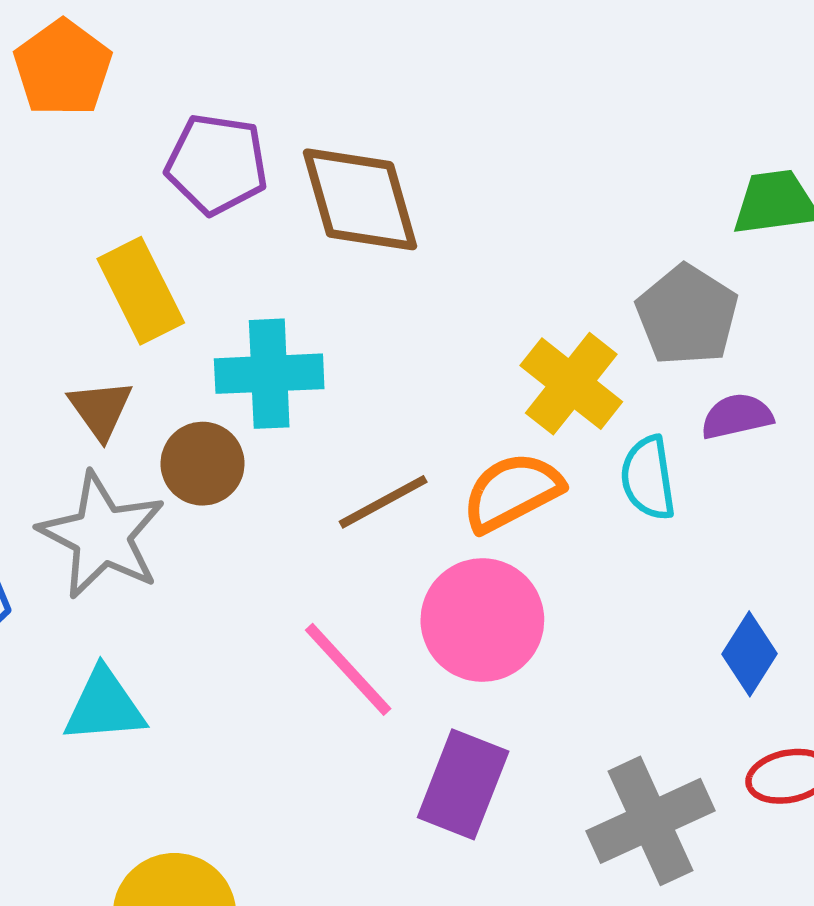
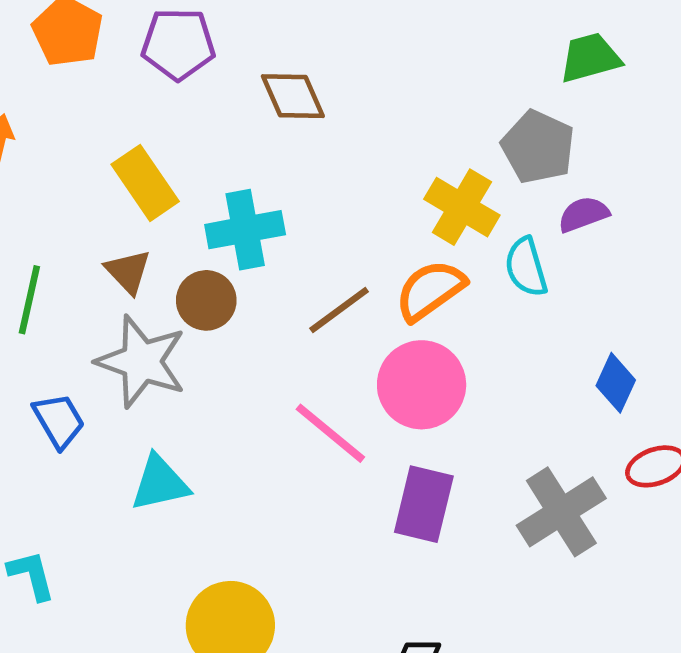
purple pentagon: (217, 164) -> (178, 44), moved
brown diamond: (360, 199) -> (293, 96), size x0.7

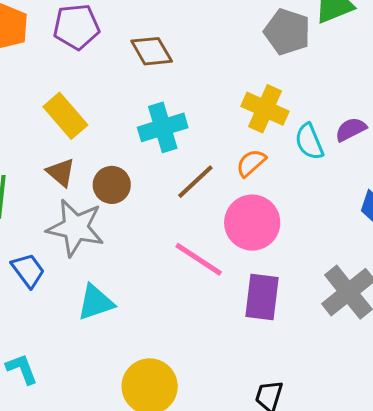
gray pentagon: (538, 147) -> (287, 32), moved
purple semicircle: (583, 214) -> (351, 129), moved
cyan cross: (245, 230) -> (163, 127), moved
orange semicircle: (430, 290) -> (251, 163), size x0.7

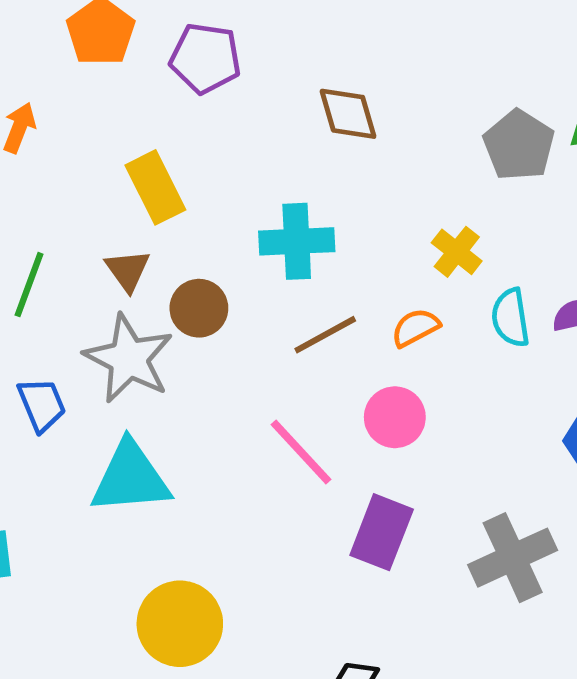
brown diamond: (152, 51) -> (348, 114), moved
yellow cross: (265, 109) -> (457, 252), size x0.7
pink circle: (252, 223) -> (395, 417), size x0.7
cyan triangle: (96, 302) -> (131, 478), size x1.4

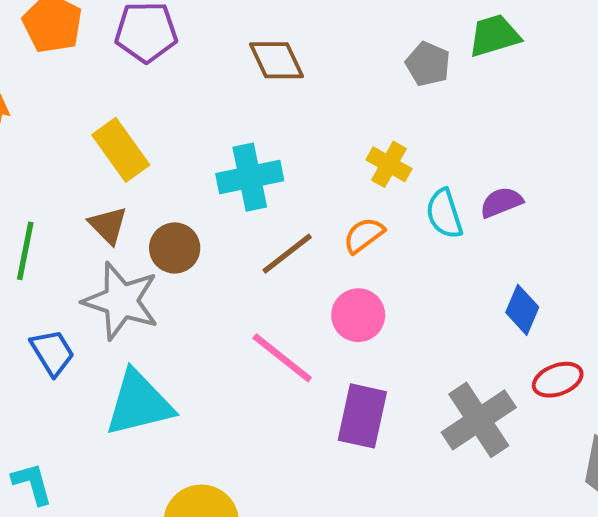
gray pentagon: (519, 145) -> (428, 64), size x0.7

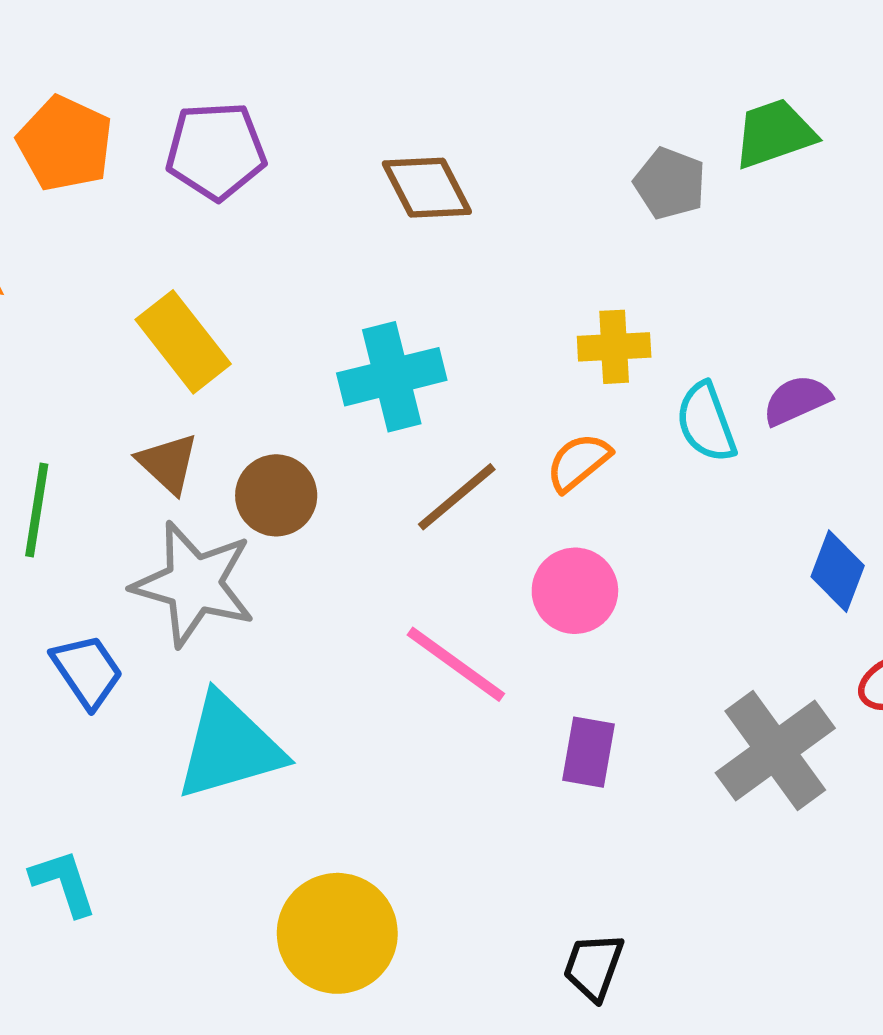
yellow cross: (389, 164) -> (614, 347), turned -30
purple rectangle: (362, 416) -> (589, 752), size x0.7

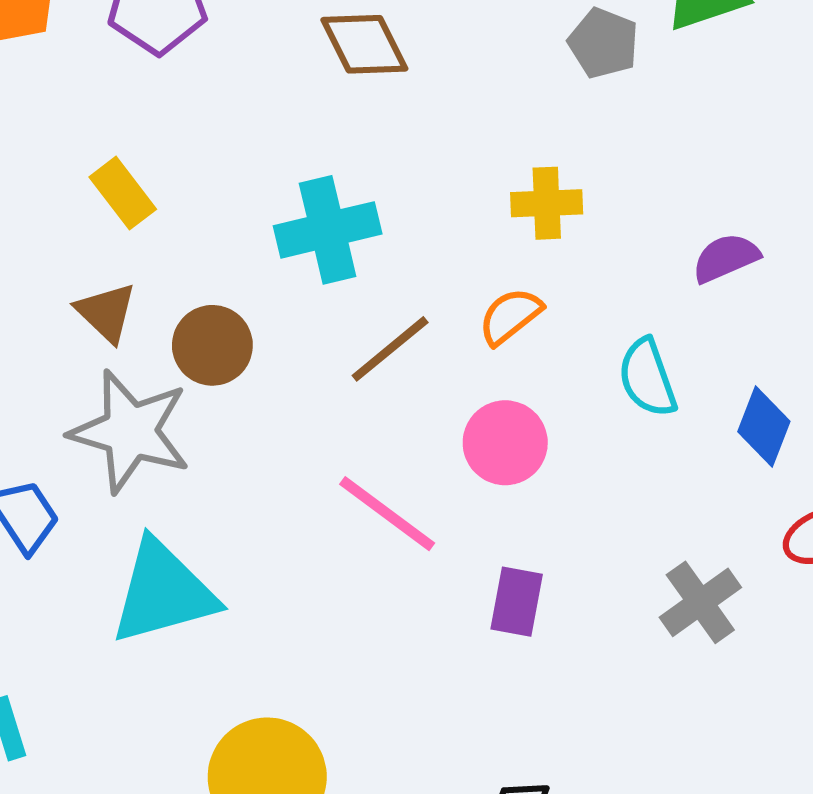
yellow rectangle: (183, 342) -> (123, 193), size x0.7
cyan semicircle: (706, 422) -> (647, 378), moved
gray cross: (775, 751) -> (700, 602), size x0.7

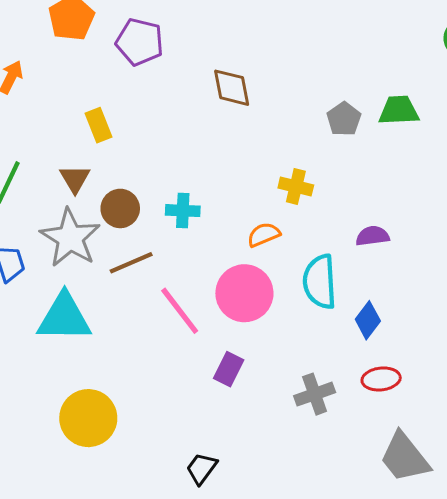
cyan cross: (328, 230) -> (183, 211), moved, size x0.7
brown line: (390, 349) -> (131, 263), moved
cyan semicircle: (647, 378) -> (320, 282), size x1.4
pink circle: (505, 443) -> (244, 293), size x1.4

